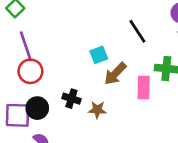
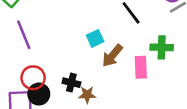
red circle: (30, 71) -> (33, 78), moved
brown star: (97, 110) -> (87, 95), moved

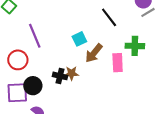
purple line: (24, 35) -> (35, 36), moved
red circle: (33, 78) -> (18, 60), moved
brown star: (87, 95) -> (71, 73), moved

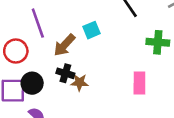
brown arrow: (94, 53) -> (64, 45), moved
pink rectangle: (118, 63) -> (139, 83), moved
brown star: (71, 73) -> (79, 82), moved

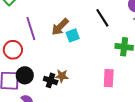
brown arrow: (64, 45) -> (60, 27), moved
black cross: (65, 73) -> (51, 80), moved

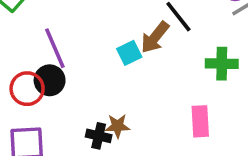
brown arrow: (60, 27) -> (155, 37), moved
black circle: (25, 75) -> (50, 80), moved

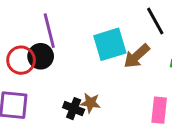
brown arrow: (155, 37) -> (137, 56), moved
cyan square: (129, 53) -> (110, 44), size x1.6

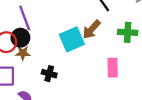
cyan square: (110, 44) -> (72, 39), moved
brown star: (90, 103) -> (23, 53), moved

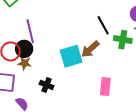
green cross: (128, 32) -> (123, 40), moved

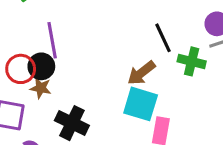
cyan square: (71, 56) -> (141, 104), moved, turned 30
black cross: (46, 85) -> (72, 123), size x1.5

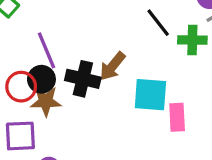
brown arrow: (141, 73) -> (112, 66), moved
brown star: (41, 88) -> (46, 101), size x1.4
black cross: (72, 123) -> (83, 79), moved

